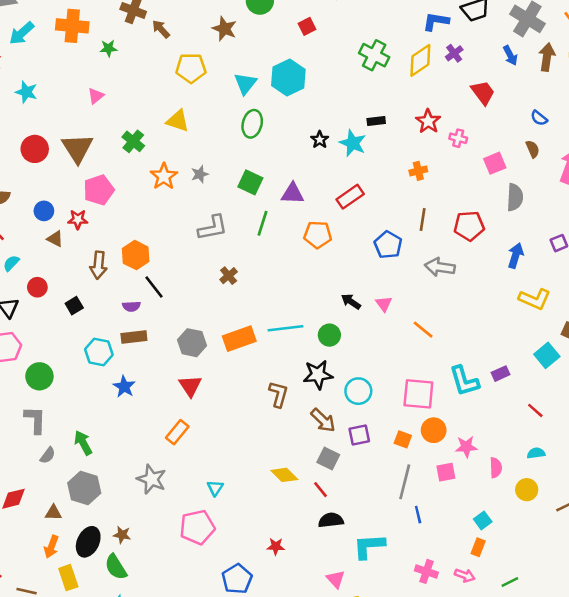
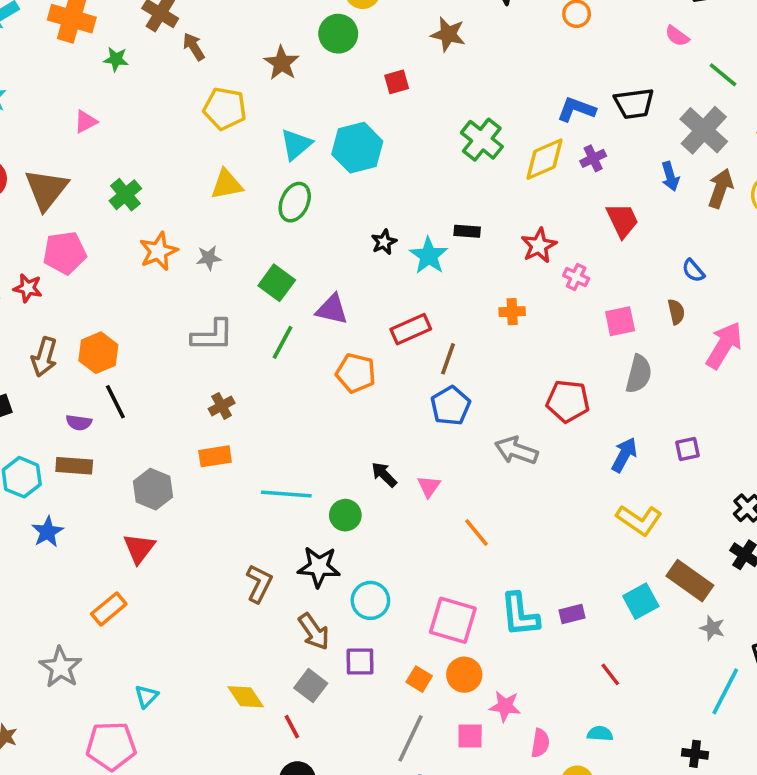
yellow triangle: (178, 121) -> (227, 184), moved, turned -40
brown line: (423, 219) -> (448, 359), moved
orange rectangle: (239, 339) -> (215, 456), moved, size x0.7

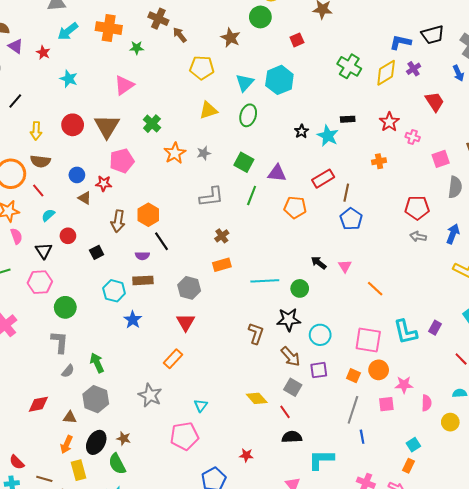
pink triangle: (86, 122) -> (124, 85), size x1.5
gray arrow: (516, 451) -> (418, 237), moved, size x0.7
purple rectangle: (572, 614) -> (435, 328), turned -40

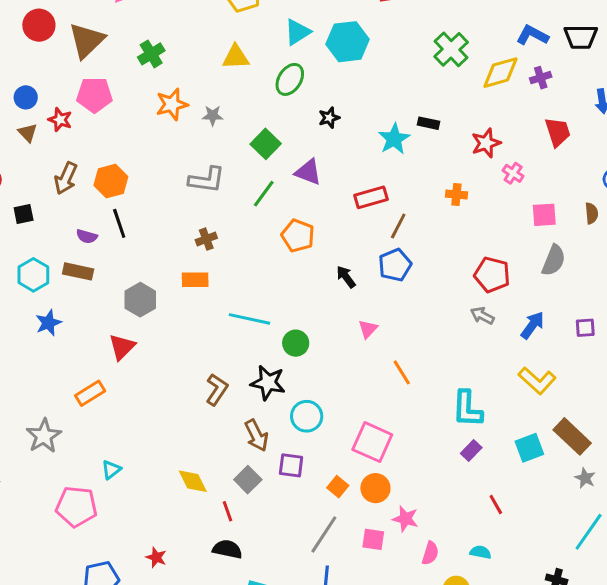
black star: (301, 131) -> (329, 118), moved
orange pentagon: (295, 207) -> (298, 236), moved
black arrow: (319, 263) -> (346, 277), moved
cyan L-shape: (406, 332) -> (467, 409), moved

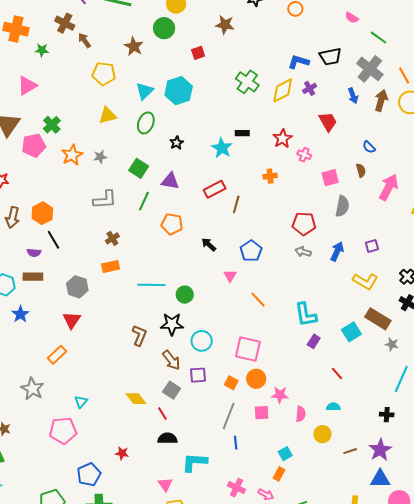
pink pentagon: (94, 95) -> (34, 145), moved
blue pentagon: (395, 265) -> (251, 251), moved
yellow L-shape: (537, 381) -> (365, 281), moved

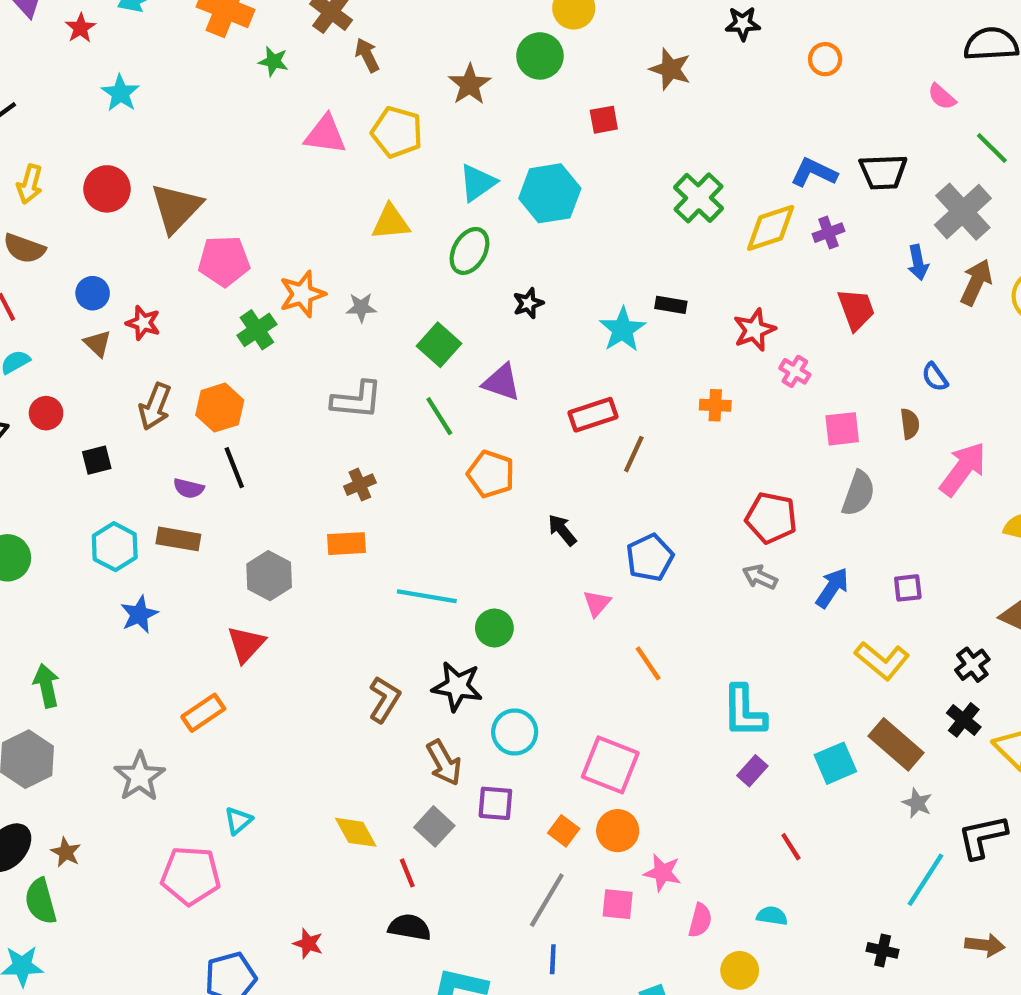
pink triangle: (27, 86) -> (325, 135), moved, turned 30
green cross: (52, 125) -> (257, 330), moved
green line: (144, 201) -> (439, 416), turned -66

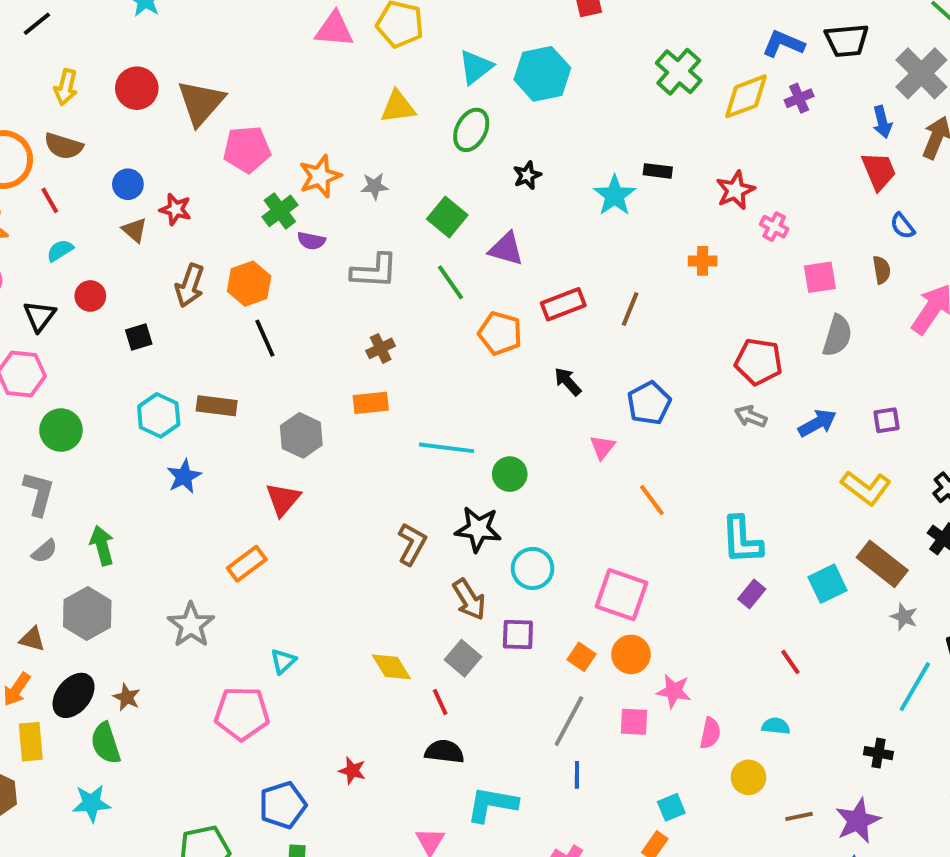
red trapezoid: (856, 309) -> (879, 171), moved
red rectangle: (593, 415) -> (563, 304), moved
purple semicircle: (189, 488) -> (311, 241), moved
blue arrow: (832, 588) -> (817, 423), turned 30

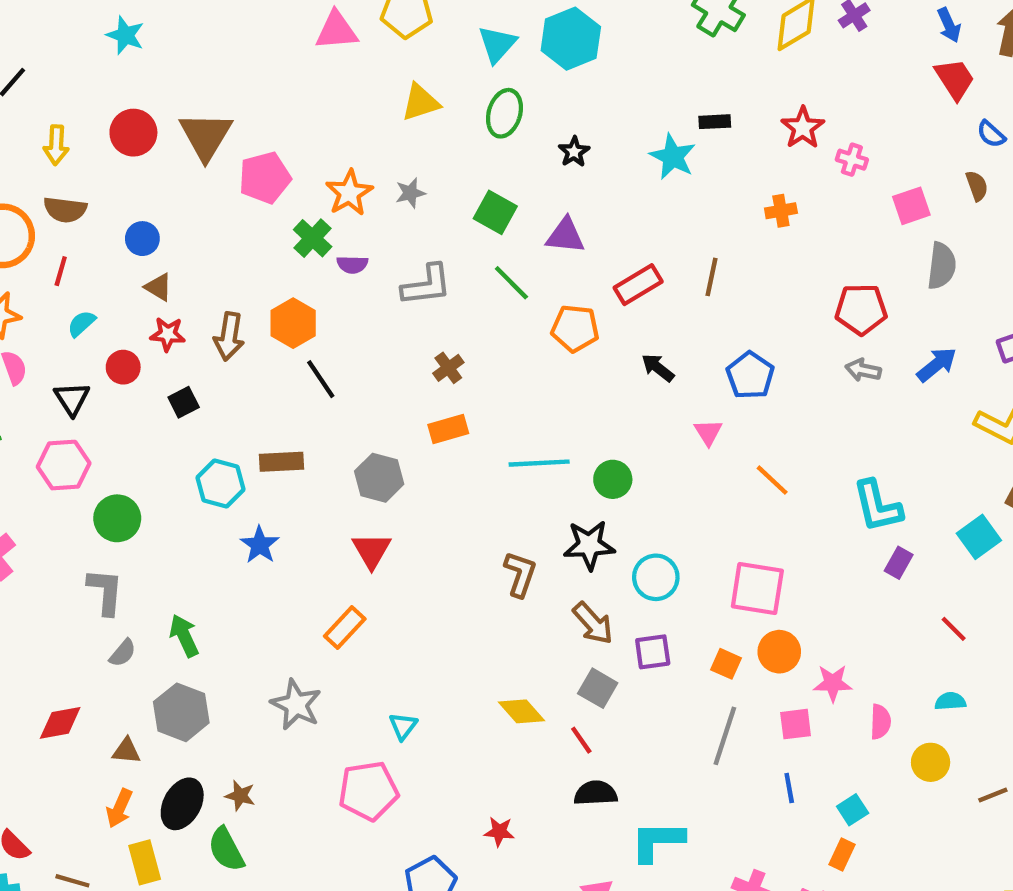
red line: (50, 200) -> (61, 271), turned 56
red star: (175, 209) -> (168, 334), moved
blue line: (577, 775) -> (789, 788), moved

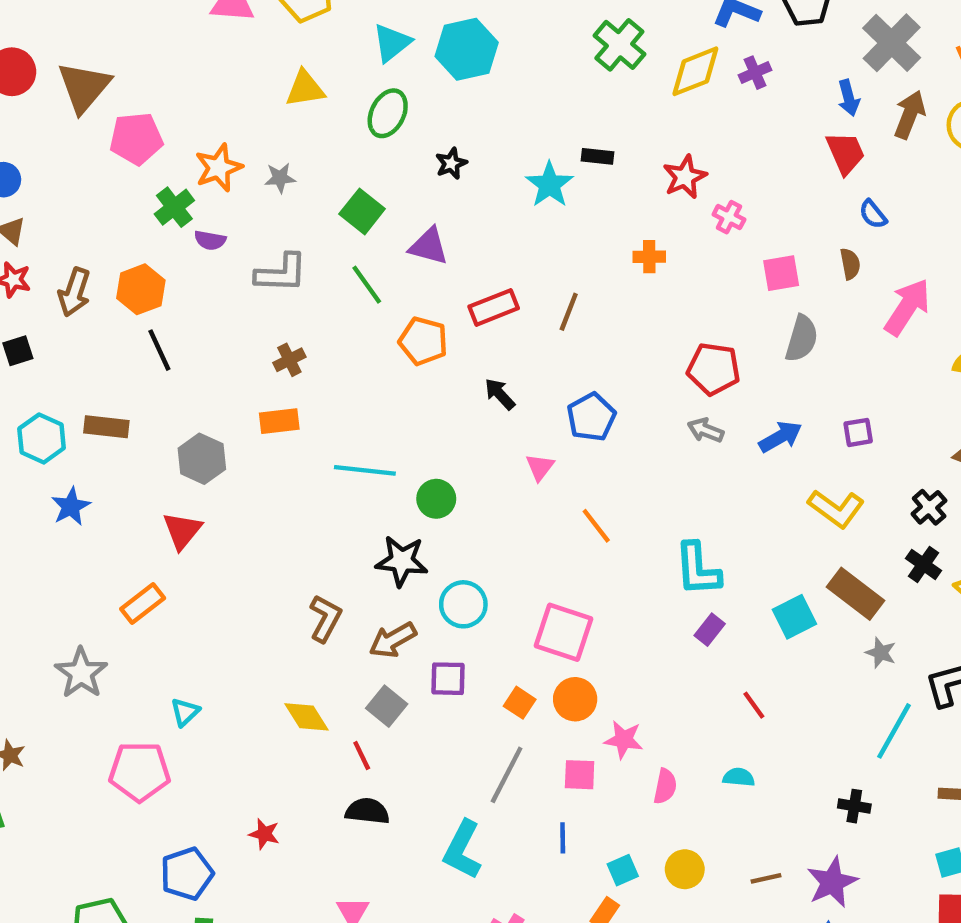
brown L-shape: (520, 574) -> (325, 618), moved
brown arrow: (593, 623) -> (393, 640), turned 93
yellow circle: (931, 762) -> (685, 869), moved
cyan L-shape: (657, 841) -> (462, 850), moved, turned -72

